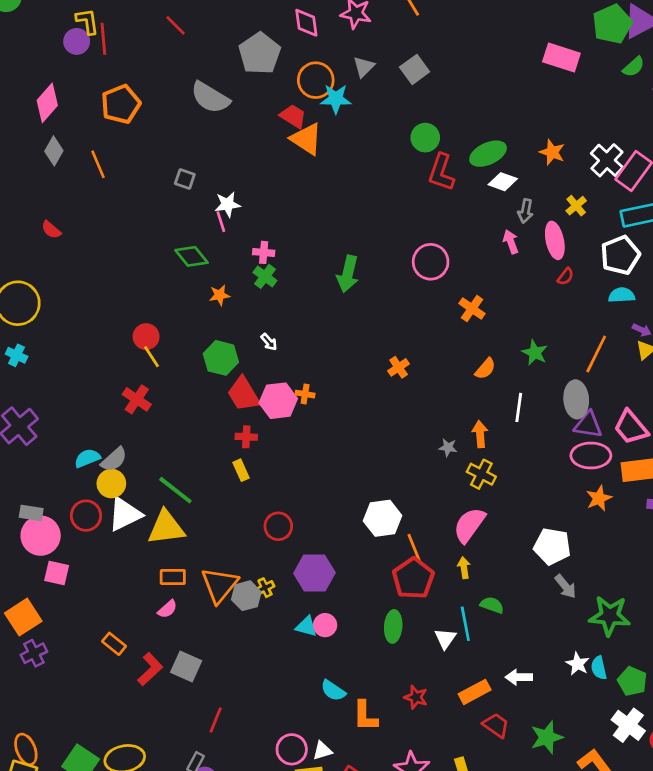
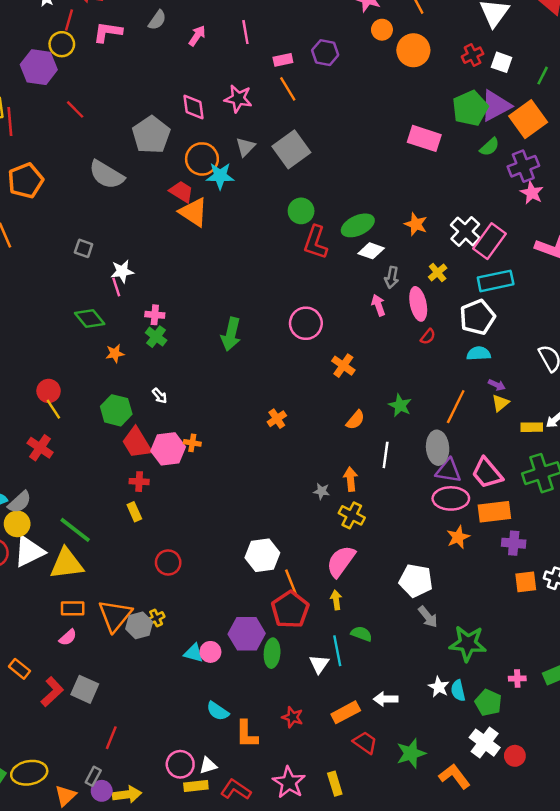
gray square: (415, 69) -> (291, 149), size x1.4
purple hexagon: (314, 573) -> (247, 634), moved

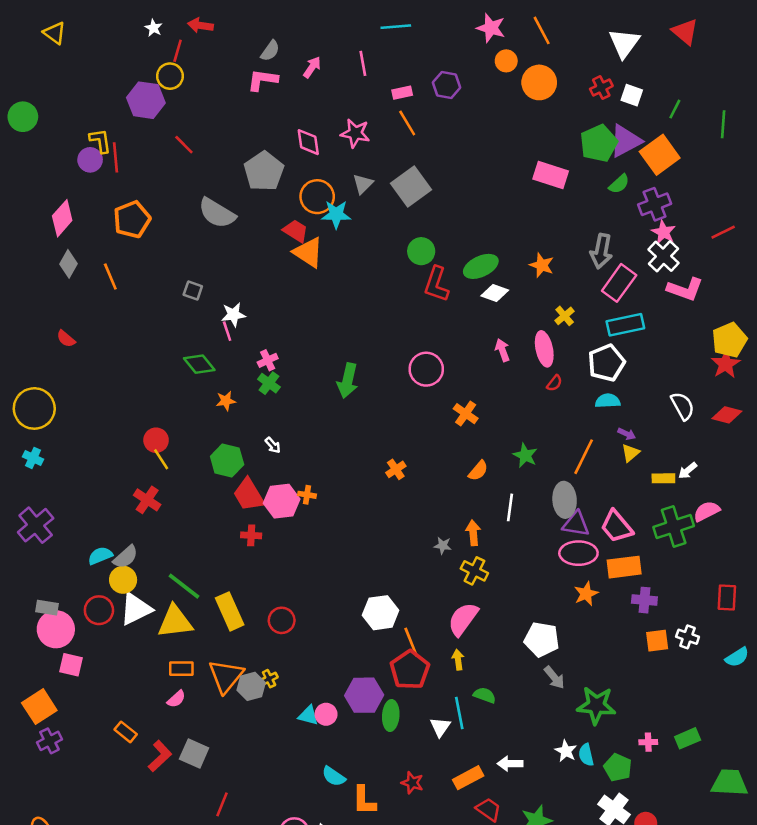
pink L-shape: (108, 32) -> (263, 80), moved
white cross: (465, 231) -> (663, 256), moved
gray arrow: (392, 277) -> (601, 251), moved, size x1.5
pink cross: (155, 315) -> (268, 360), turned -30
yellow rectangle: (134, 512) -> (230, 611), moved, size x1.8

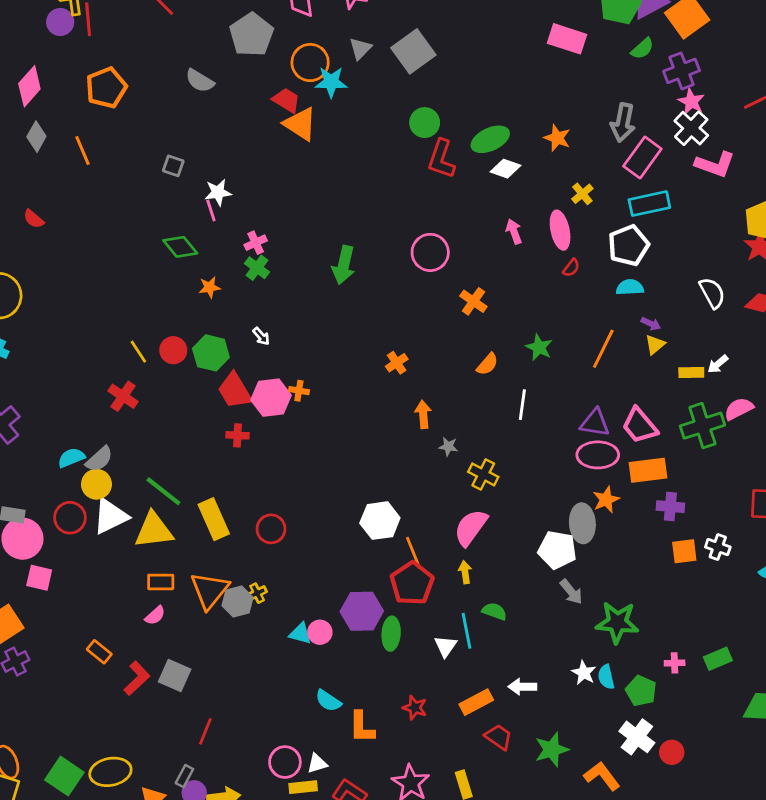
gray semicircle: (217, 213) -> (200, 81), size x0.7
red circle: (156, 440) -> (173, 350), moved
gray ellipse: (565, 500) -> (582, 523), moved
orange arrow: (473, 533) -> (423, 414), moved

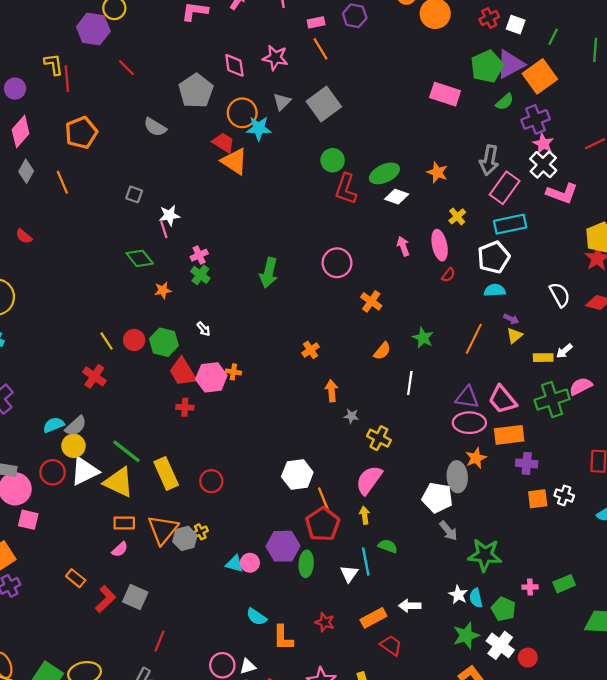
purple circle: (60, 22) -> (15, 89), moved
yellow triangle: (154, 530) -> (119, 482), turned 32
green star: (552, 750) -> (466, 635), moved

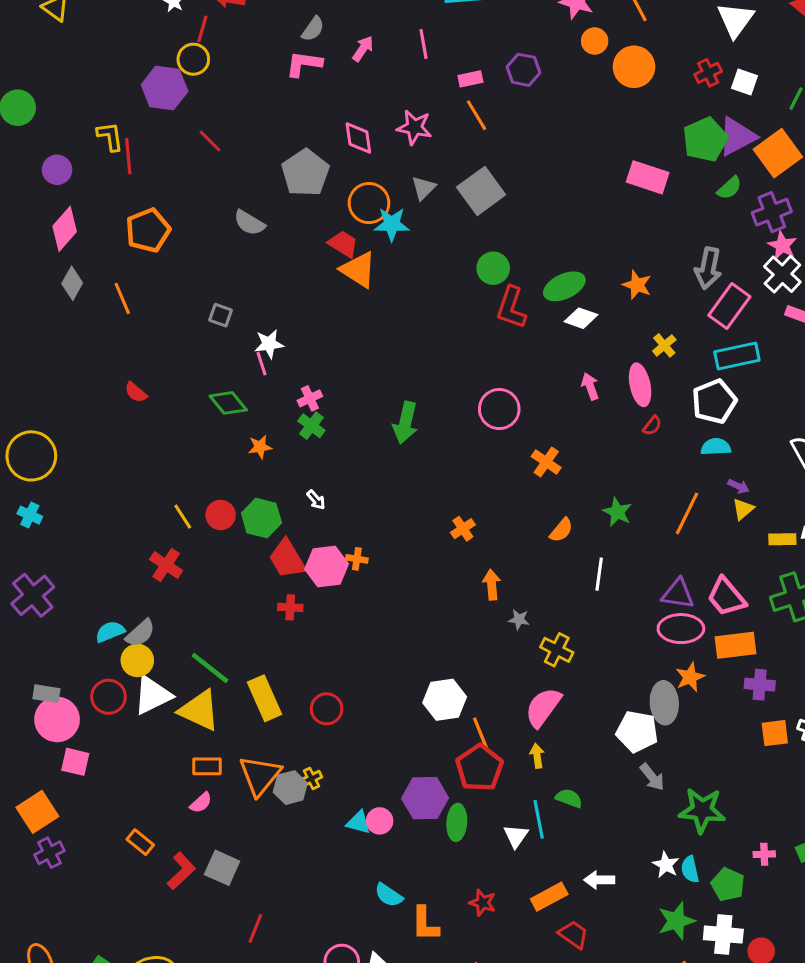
red semicircle: (24, 236) -> (136, 392), moved
white cross: (500, 645) -> (723, 934), turned -32

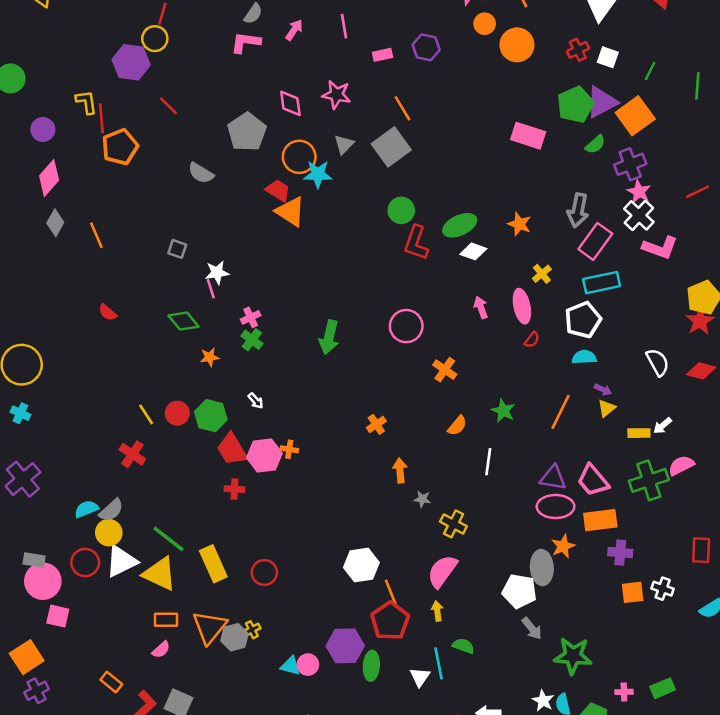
orange line: (477, 115) -> (402, 108), moved
orange pentagon: (148, 230) -> (120, 147), moved

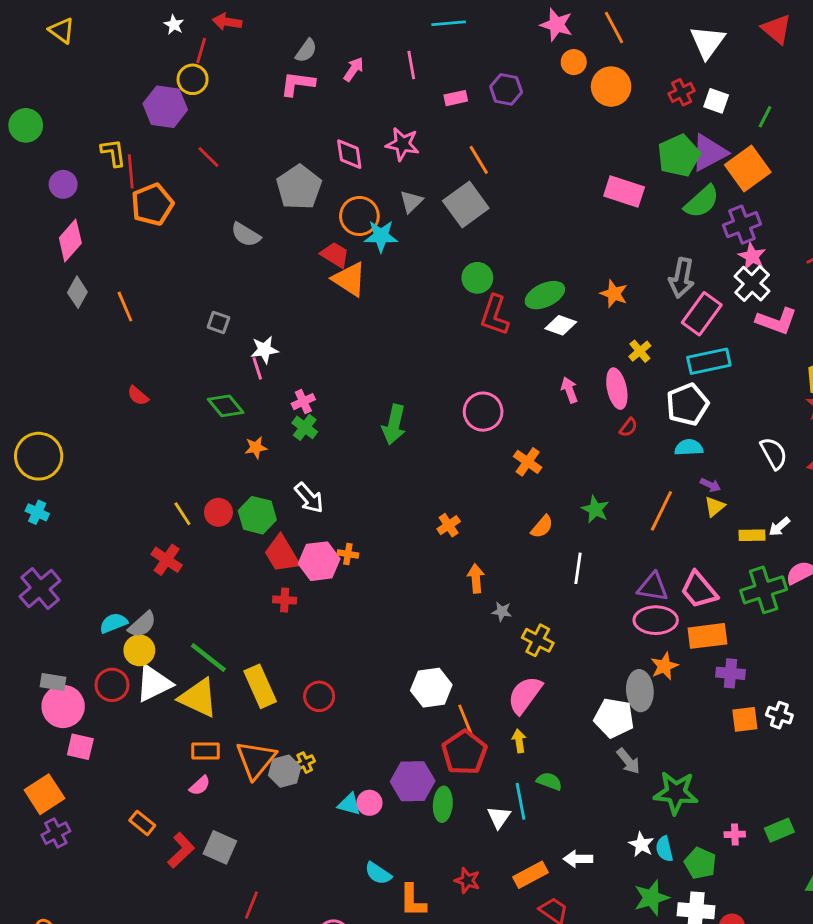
green semicircle: (595, 144) -> (702, 202), size x1.5
white arrow: (256, 401) -> (309, 498), size x1.6

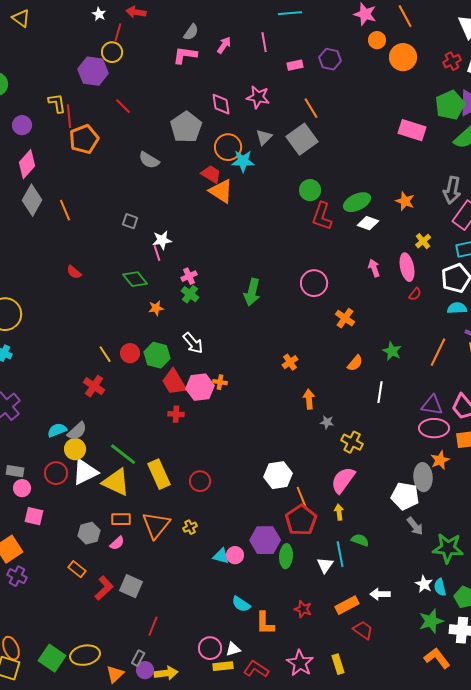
gray diamond: (77, 292) -> (32, 200), size x1.4
pink circle: (63, 706) -> (22, 488), size x0.6
gray hexagon: (285, 771) -> (89, 533), moved
purple cross: (56, 833) -> (17, 576), turned -36

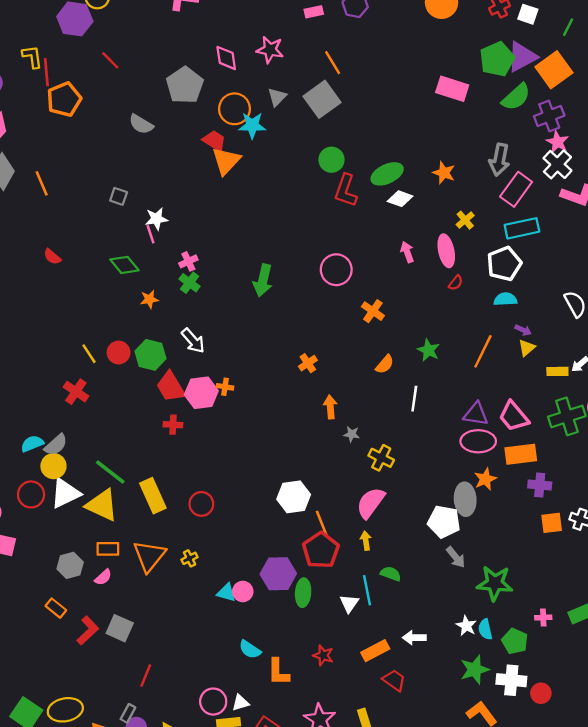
orange triangle: (221, 191) -> (226, 161), turned 40

